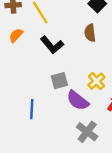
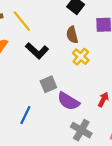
yellow cross: (96, 81) -> (81, 57), moved
blue line: (32, 109) -> (25, 115), turned 30

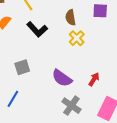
gray square: (48, 84) -> (22, 67), moved
blue line: (25, 115) -> (13, 99), moved

